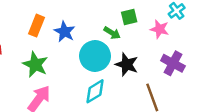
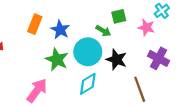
green star: (35, 65) -> (57, 60), moved

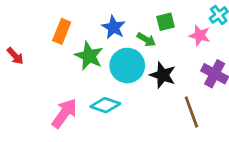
blue star: (60, 30) -> (114, 27), moved
green star: (57, 60) -> (89, 56), moved
cyan diamond: (88, 84) -> (105, 105), moved, turned 50

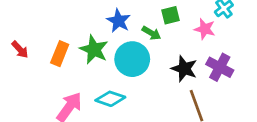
orange rectangle: (62, 31) -> (60, 54), moved
black star: (163, 75) -> (184, 69), moved

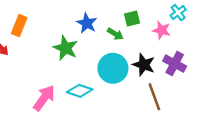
orange rectangle: (60, 54) -> (19, 26), moved
cyan circle: (132, 59) -> (113, 68), moved

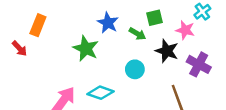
black star: (144, 65) -> (167, 51), moved
cyan circle: (113, 68) -> (135, 69), size x0.6

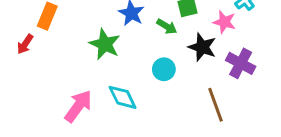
red arrow: (20, 48) -> (25, 44), turned 77
cyan diamond: (101, 93) -> (123, 97), turned 45

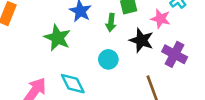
green arrow: (167, 26) -> (111, 22), turned 66

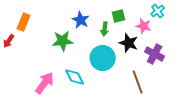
green star: (57, 38) -> (63, 41), turned -30
cyan circle: (108, 59) -> (103, 58), size x1.6

